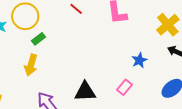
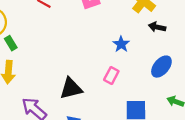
green rectangle: (39, 39) -> (11, 43), turned -72

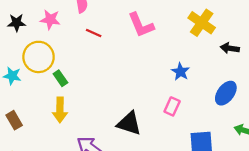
black arrow: (157, 27) -> (230, 48), moved
black triangle: (71, 88) -> (129, 123), turned 35

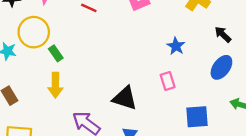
black arrow: (230, 48) -> (223, 34), moved, turned 36
pink rectangle: (172, 106) -> (168, 81), turned -42

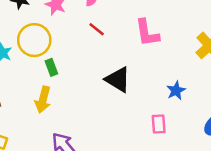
black triangle: (125, 98) -> (118, 80), moved

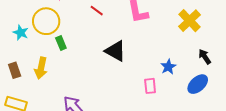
blue star: (176, 91) -> (168, 67), moved
yellow arrow: (43, 100) -> (41, 68), moved

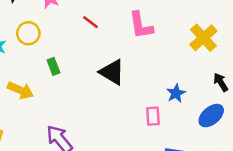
yellow circle: (46, 21) -> (28, 33), size x0.7
green rectangle: (61, 43) -> (53, 66), moved
yellow arrow: (41, 68) -> (20, 90), turned -80

